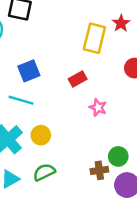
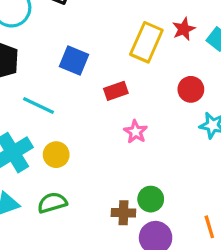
blue square: (29, 71) -> (74, 61), moved, turned 35

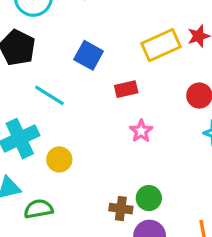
yellow rectangle: (146, 42) -> (161, 45), turned 36
yellow circle: (56, 155) -> (59, 159), moved
green semicircle: (52, 203) -> (38, 209), moved

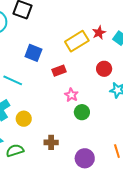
green circle: (149, 198) -> (82, 112), moved
brown cross: (121, 209) -> (51, 142), moved

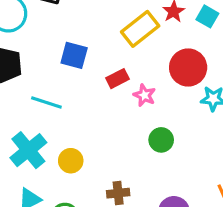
red circle: (104, 69) -> (188, 68), size x1.5
pink star: (71, 95) -> (144, 95), moved

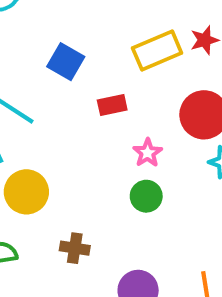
pink star: (144, 95) -> (148, 153), moved
yellow circle: (71, 161) -> (26, 192), size x1.4

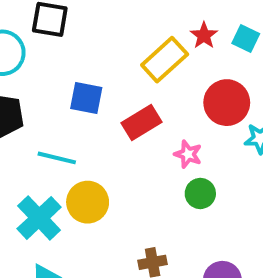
red rectangle: (112, 105) -> (141, 122), size x1.4
yellow circle: (26, 192) -> (88, 202), moved

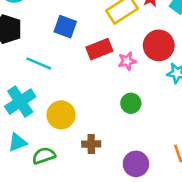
pink star: (188, 154) -> (127, 61), moved, turned 30
yellow circle: (88, 202) -> (61, 115), moved

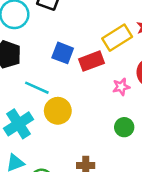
red rectangle: (99, 49) -> (91, 61), moved
yellow circle: (61, 115) -> (58, 111), moved

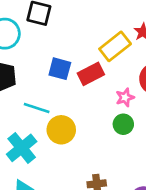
green circle: (124, 127) -> (123, 124), moved

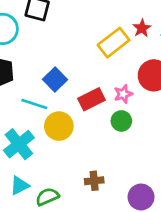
blue square: (60, 69) -> (55, 80), moved, turned 30
red rectangle: (91, 74) -> (91, 99), moved

